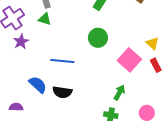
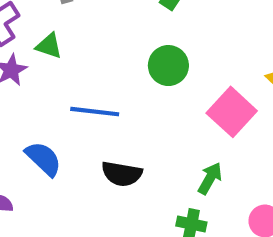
green triangle: (45, 19) -> (49, 46), moved
black semicircle: (62, 92) -> (122, 174), moved

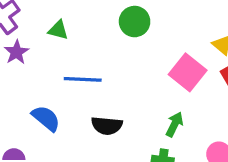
green triangle: (49, 46) -> (58, 30), moved
green circle: (168, 66) -> (135, 22), moved

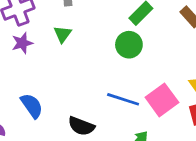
green triangle: (58, 30) -> (63, 34), turned 36
blue line: (83, 79) -> (123, 99), moved

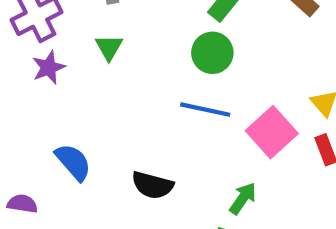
blue line: (123, 99) -> (205, 110), moved

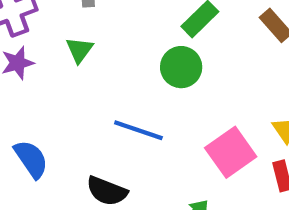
blue line: (205, 110) -> (138, 130), moved

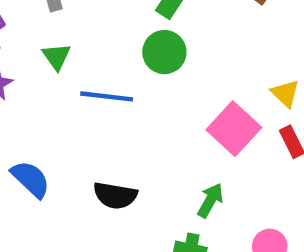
blue line: (138, 130) -> (107, 96), moved

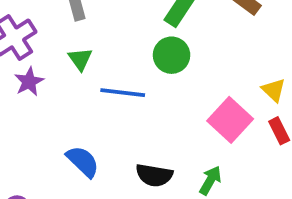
blue semicircle: (31, 179) -> (83, 161), moved
black semicircle: (115, 195) -> (154, 175), moved

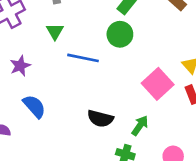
purple star: (29, 82) -> (20, 66), moved
blue semicircle: (83, 161) -> (34, 106), moved

